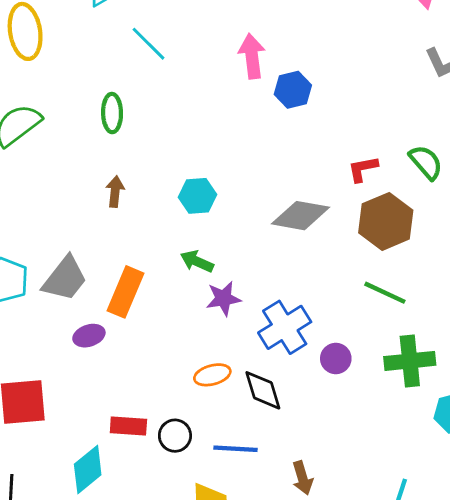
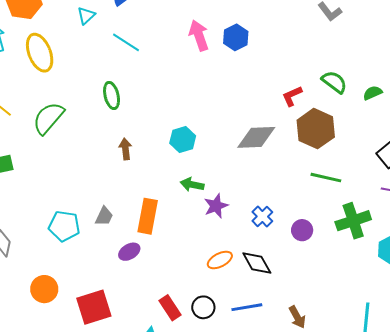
blue hexagon: (293, 90) -> (236, 37), moved
gray trapezoid: (65, 279) -> (104, 216), size x0.6
blue cross: (285, 327) -> (262, 216), size x0.6
red rectangle: (128, 426) -> (170, 308), turned 65

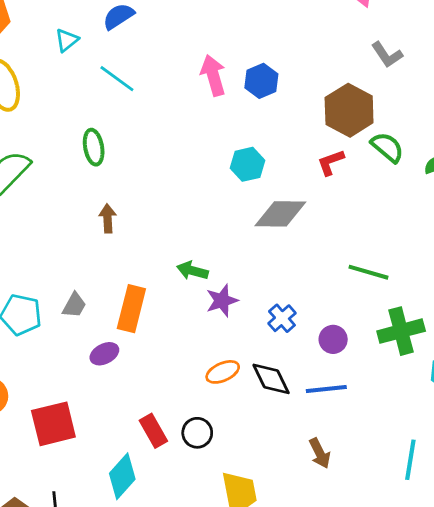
brown hexagon: (316, 129) -> (349, 110), moved
cyan hexagon: (183, 139) -> (248, 164), moved
blue line: (247, 307) -> (326, 389), moved

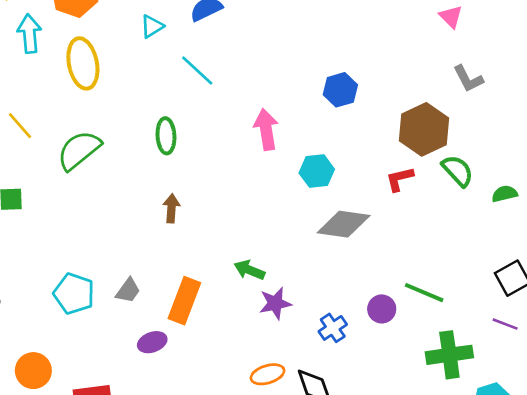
pink arrow: (213, 75) -> (266, 129), moved
purple circle: (333, 339) -> (382, 309), moved

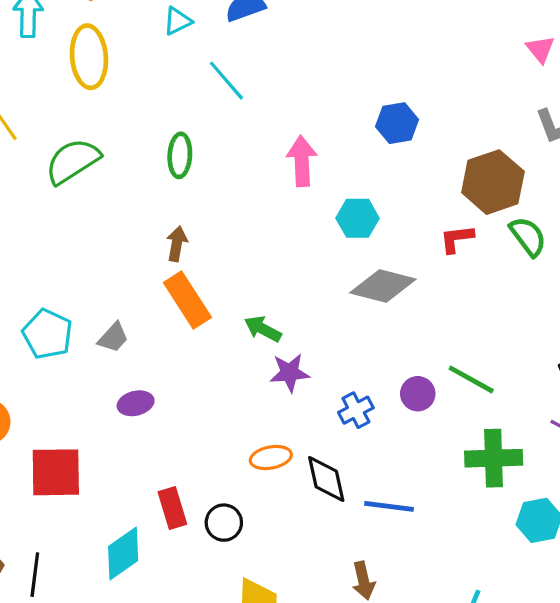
orange rectangle: (184, 301) -> (187, 300), moved, turned -60

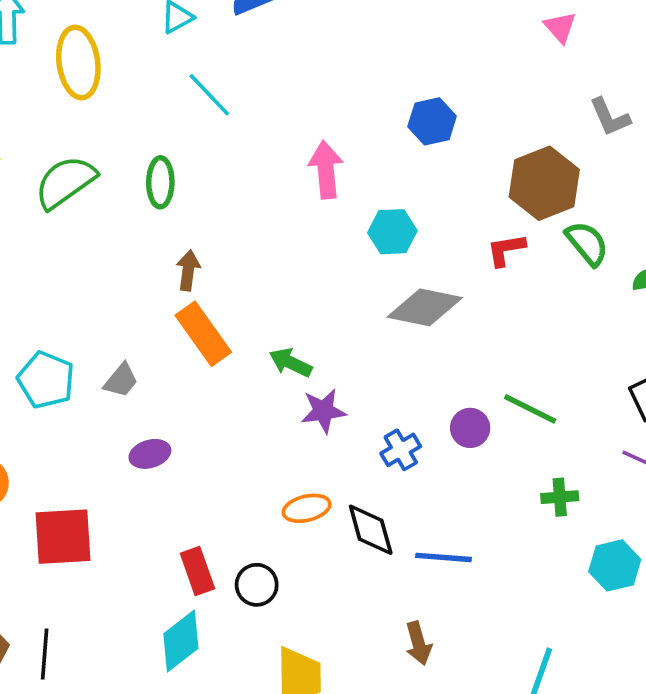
pink triangle: (540, 49) -> (560, 27), moved
cyan line: (226, 81) -> (209, 95), moved
green ellipse: (180, 155) -> (160, 182), moved
green cross: (494, 458) -> (560, 497), size x0.6
cyan diamond: (123, 553) -> (181, 641), moved

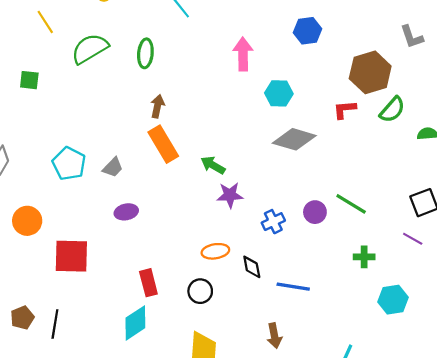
green semicircle: (587, 243) -> (392, 110), turned 76
black diamond: (371, 530) -> (252, 267), size x0.7
black circle: (257, 585) -> (200, 291), moved

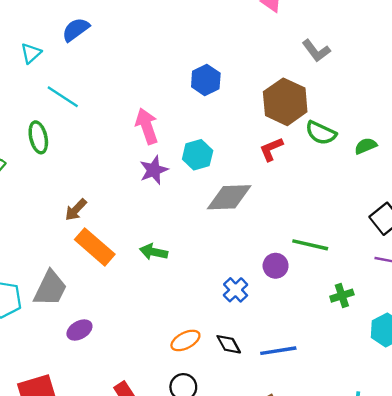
green ellipse: (145, 53) -> (38, 137), moved
brown arrow: (157, 106) -> (76, 210), turned -130
green semicircle: (392, 110) -> (321, 133), turned 92
gray trapezoid: (113, 167) -> (50, 288), size x1.6
purple star: (230, 195) -> (154, 170), moved

